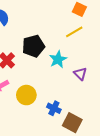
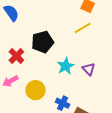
cyan star: (58, 59) -> (66, 66), moved

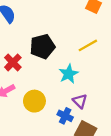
yellow line: (83, 28) -> (88, 45), moved
purple triangle: (89, 69) -> (80, 101), moved

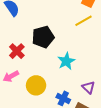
yellow line: (88, 45) -> (83, 21), moved
purple triangle: (80, 101) -> (88, 87), moved

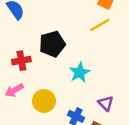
red cross: (17, 51) -> (21, 61), turned 35

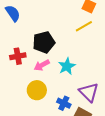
pink arrow: (14, 90) -> (42, 65), moved
purple triangle: (106, 103) -> (89, 92), size x1.5

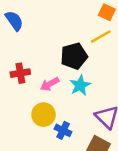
black pentagon: (44, 42) -> (74, 56), moved
blue cross: (64, 103) -> (63, 130), moved

